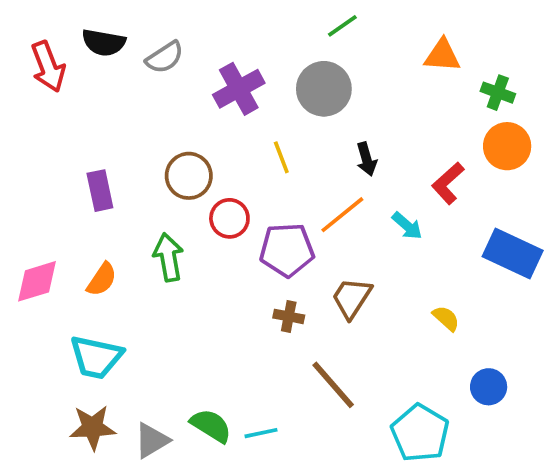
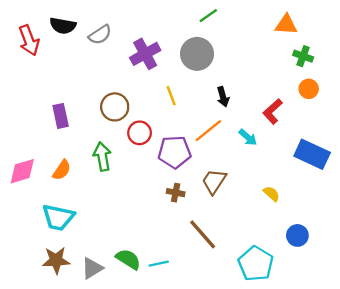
orange triangle: (442, 56) -> (286, 25), moved
orange circle: (507, 146) -> (309, 89), size x0.7

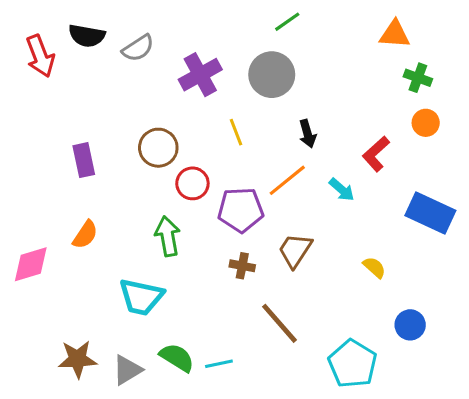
green arrow: (102, 157) -> (168, 236), moved
pink diamond: (22, 171) -> (31, 264), moved
cyan trapezoid: (58, 217) -> (141, 297), moved

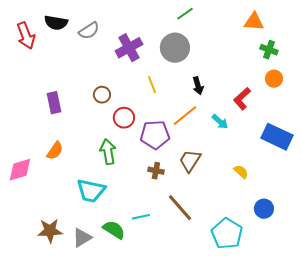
brown circle: (158, 148) -> (102, 95), size x0.7
cyan line: (219, 364) -> (141, 217), moved

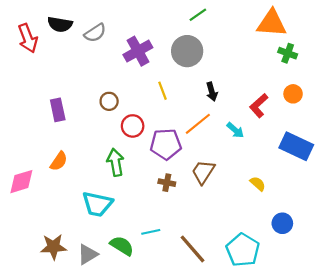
orange triangle: (254, 22) -> (272, 23), size x1.4
orange circle: (274, 79) -> (293, 94), moved
brown line: (180, 208) -> (192, 249), moved

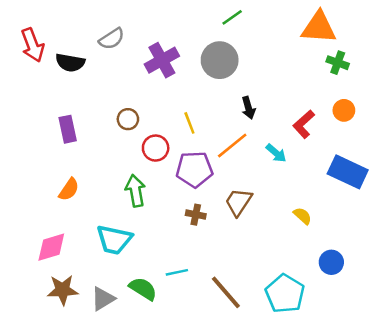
black semicircle: (60, 24) -> (70, 63), moved
yellow line: (163, 91) -> (189, 123), moved
pink diamond: (21, 182) -> (51, 247), moved

